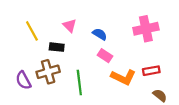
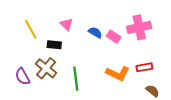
pink rectangle: (105, 56) -> (114, 37), moved
brown cross: (48, 72) -> (46, 68), turned -35

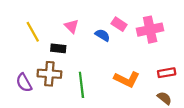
pink rectangle: (114, 37) -> (119, 24), moved
red rectangle: (144, 67) -> (167, 73), moved
brown cross: (46, 68) -> (49, 74), turned -35

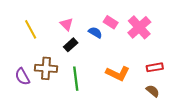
pink cross: (150, 30) -> (139, 27), turned -30
black rectangle: (58, 48) -> (71, 45), moved, turned -48

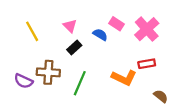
red rectangle: (155, 67) -> (147, 64), moved
purple semicircle: (22, 77) -> (23, 81), turned -36
green line: (76, 79) -> (80, 83), turned 30

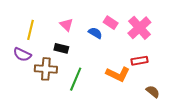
yellow line: (32, 31) -> (30, 30), turned 42
black rectangle: (74, 47) -> (61, 48), moved, turned 56
purple semicircle: (23, 81) -> (22, 55), moved

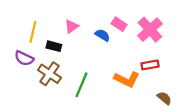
pink triangle: (66, 25) -> (72, 26), turned 40
black rectangle: (61, 48) -> (54, 46), moved
brown cross: (46, 69) -> (49, 74), turned 30

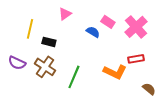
pink triangle: (72, 26) -> (65, 14), moved
purple semicircle: (24, 58) -> (17, 63), moved

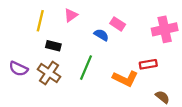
pink cross: (136, 27) -> (165, 29), moved, turned 30
yellow line: (30, 29) -> (40, 21), moved
green line: (74, 77) -> (86, 68), moved

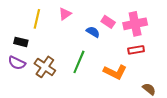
pink cross: (165, 29) -> (135, 24), moved
black rectangle: (53, 46) -> (21, 42), moved
red rectangle: (148, 64) -> (136, 50), moved

